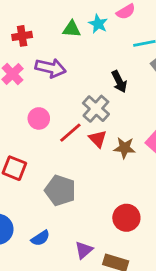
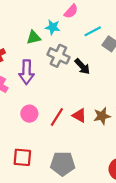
purple arrow: (51, 68) -> (27, 72), turned 95
gray cross: (96, 109) -> (58, 56), moved

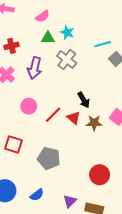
pink semicircle: (71, 11) -> (43, 16), moved
black arrow: (82, 66) -> (84, 100), moved

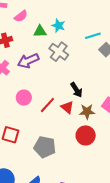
pink semicircle: (43, 16) -> (21, 16), moved
purple arrow: (34, 68) -> (28, 61), turned 55
red circle: (100, 175) -> (86, 135), moved

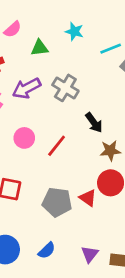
cyan star: (58, 26) -> (74, 31), moved
gray cross: (59, 52) -> (65, 88), moved
red triangle: (67, 107) -> (88, 198), moved

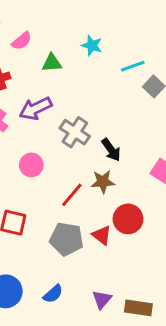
gray cross: (65, 88) -> (75, 132), moved
red line: (57, 146) -> (72, 195), moved
brown star: (110, 151) -> (103, 182), moved

